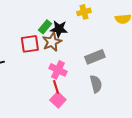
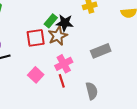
pink cross: (58, 70) -> (64, 64), turned 36
gray semicircle: (96, 84) -> (92, 91), moved
pink square: (58, 100) -> (36, 75), moved

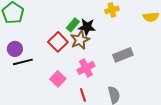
red square: (36, 38) -> (58, 42), turned -36
red line: (62, 81) -> (83, 95), moved

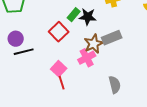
brown star: (80, 40) -> (94, 44), moved
gray rectangle: (123, 55) -> (112, 38), moved
red line: (83, 95) -> (62, 83), moved

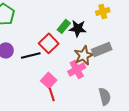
black line: (24, 52) -> (31, 55), moved

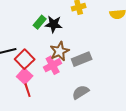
red square: (49, 43) -> (25, 59), moved
gray rectangle: (102, 49) -> (82, 59), moved
gray semicircle: (105, 96) -> (81, 92), turned -108

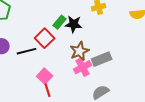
red square: (25, 59) -> (45, 38), moved
pink cross: (53, 65) -> (83, 67), moved

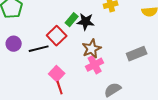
gray rectangle: (102, 59) -> (137, 54), moved

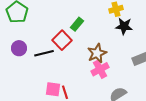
black star: (86, 22) -> (124, 26), moved
pink square: (57, 74) -> (53, 89), moved, turned -35

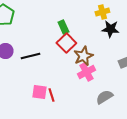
green rectangle: (77, 24) -> (63, 27), turned -64
red square: (62, 40) -> (66, 43), moved

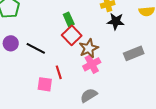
black line: (30, 56) -> (36, 48), turned 42
red line: (51, 95) -> (59, 72), moved
gray semicircle: (104, 97) -> (89, 95), moved

